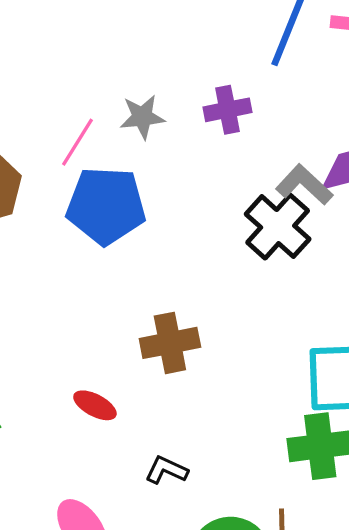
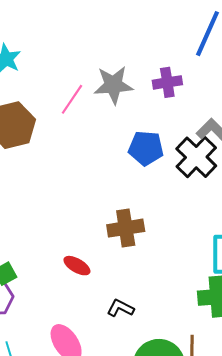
gray star: (142, 117) -> (113, 85), size x1.4
blue pentagon: (106, 206) -> (146, 148), moved, size x0.7

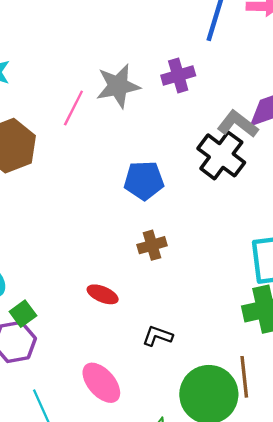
blue pentagon: (146, 148) -> (144, 180), moved
brown cross: (126, 228) -> (152, 245), size x0.7

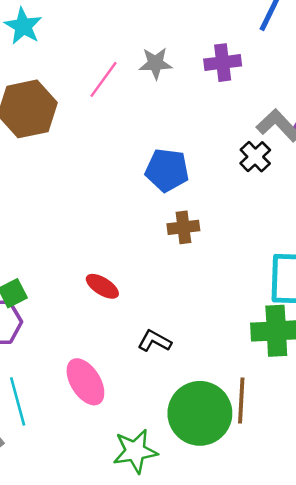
gray star: (118, 86) -> (156, 63), size x0.7
black cross: (221, 155) -> (255, 157), size x0.6
brown cross: (152, 245) -> (183, 227), moved

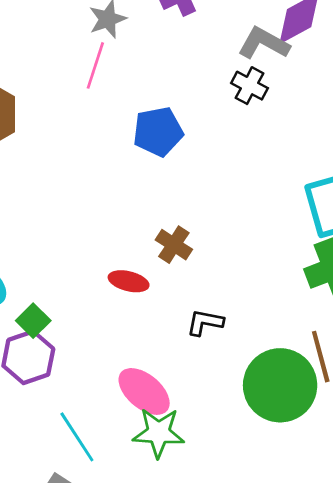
pink line: (103, 79) -> (95, 65), moved
brown cross: (183, 227) -> (174, 245), moved, turned -32
green star: (135, 451) -> (159, 433), moved, turned 30

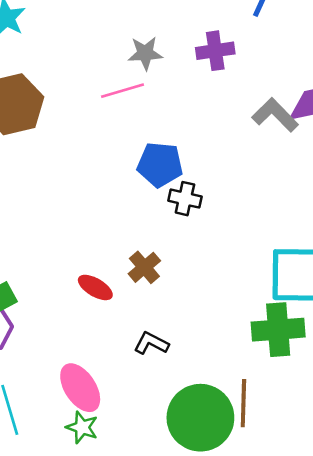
pink line: (95, 65) -> (122, 91), turned 39
black cross: (250, 86) -> (185, 199), moved, turned -32
green star: (159, 433) -> (82, 427), size x0.7

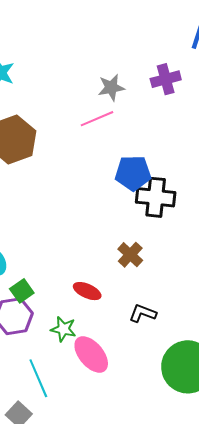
black cross: (185, 199) -> (156, 197), size x1.5
red ellipse: (95, 287) -> (87, 291), moved
green star: (82, 427) -> (63, 329), moved

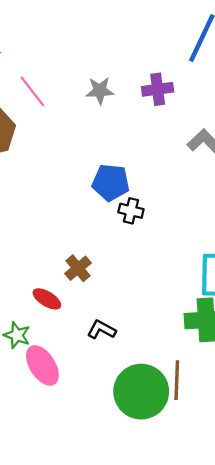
pink line: (97, 119) -> (32, 91), moved, turned 68
black cross: (156, 197) -> (131, 211), size x0.6
brown cross: (130, 255) -> (78, 268), moved

